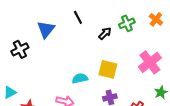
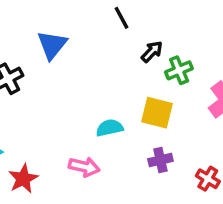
black line: (78, 17) -> (121, 18), moved
green cross: (127, 23) -> (179, 70), moved

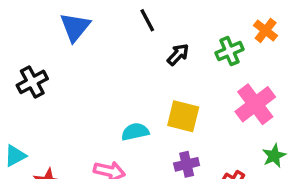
blue triangle: (52, 45) -> (75, 27), moved
green cross: (179, 70) -> (229, 51), moved

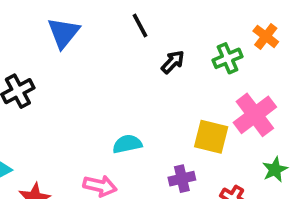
yellow square: (183, 116) -> (211, 137), moved

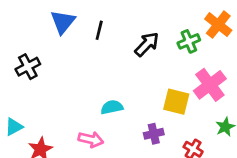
black line: (140, 26) -> (99, 30), moved, turned 42
orange cross: (266, 36) -> (218, 25), size x1.4
black arrow: (173, 62) -> (147, 44), size x1.4

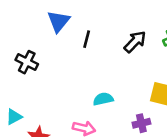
black line: (99, 30) -> (87, 39), moved
black cross: (28, 67) -> (27, 62), turned -35

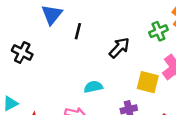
black arrow: (135, 42) -> (119, 48), moved

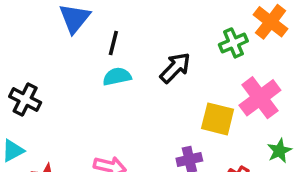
black cross: (22, 52) -> (25, 99), moved
cyan semicircle: (93, 87) -> (117, 77), moved

